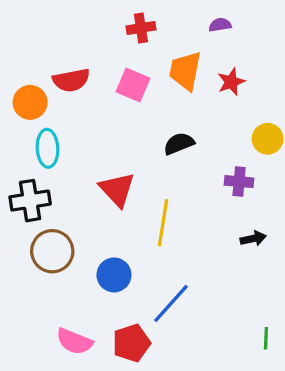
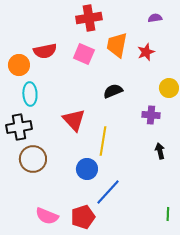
purple semicircle: (220, 25) -> (155, 18), moved
red cross: (141, 28) -> (89, 18), size x1.4
black arrow: (253, 239) -> (160, 151), turned -91
blue circle: (114, 275) -> (87, 169), moved

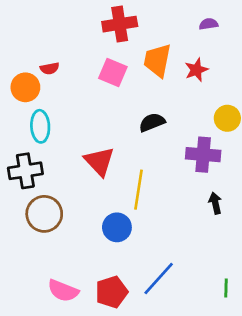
red semicircle: (45, 51) -> (50, 68), moved, size x0.6
purple cross: (151, 115) -> (203, 155), size x1.4
blue line: (108, 192) -> (159, 279), moved

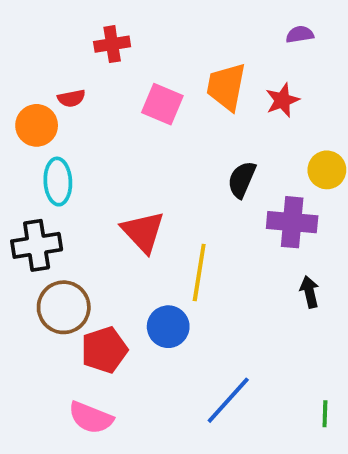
red cross: (120, 24) -> (112, 44), moved, size x0.7
black semicircle: (152, 122) -> (242, 180), moved, turned -45
red pentagon: (112, 292) -> (104, 350), moved

